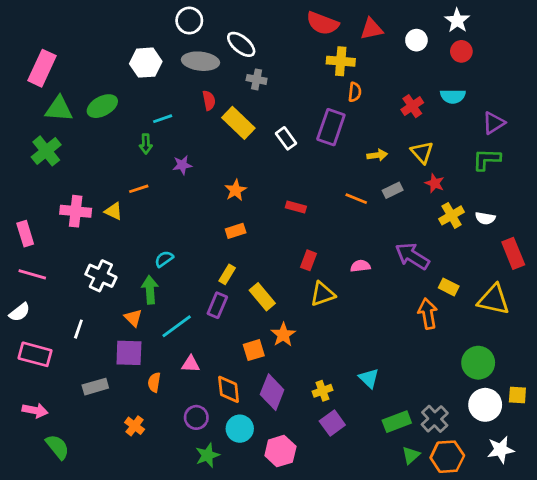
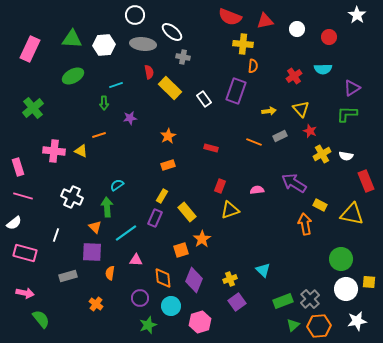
white star: (457, 21) -> (357, 15), moved
green triangle: (59, 109) -> (72, 39), moved

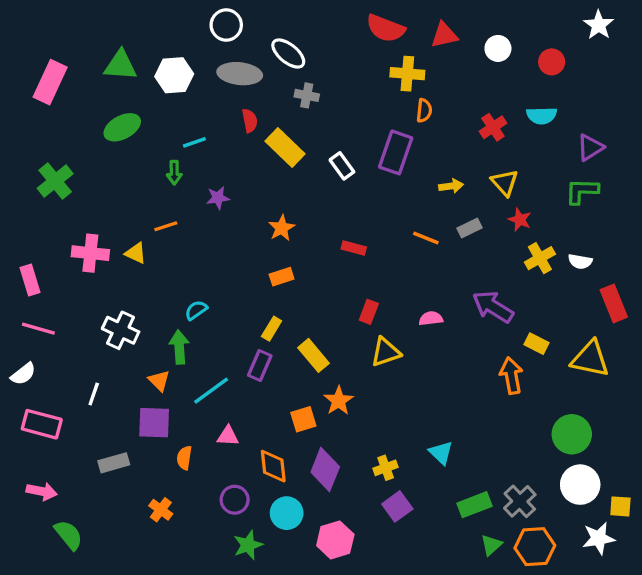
yellow square: (369, 282) -> (620, 506), moved

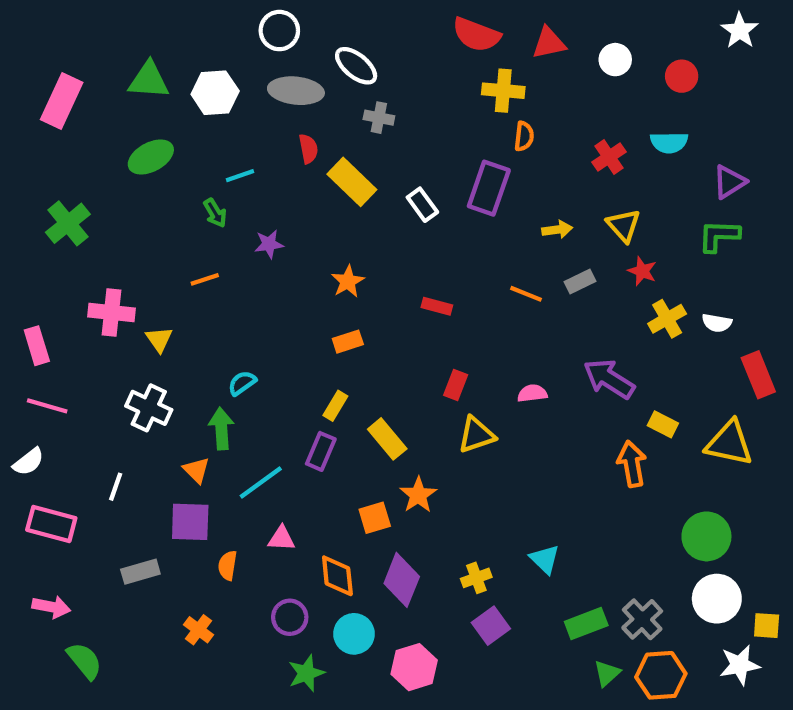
green arrow: (174, 173) -> (215, 213), turned -30
yellow triangle: (136, 253) -> (159, 339), moved, turned 30

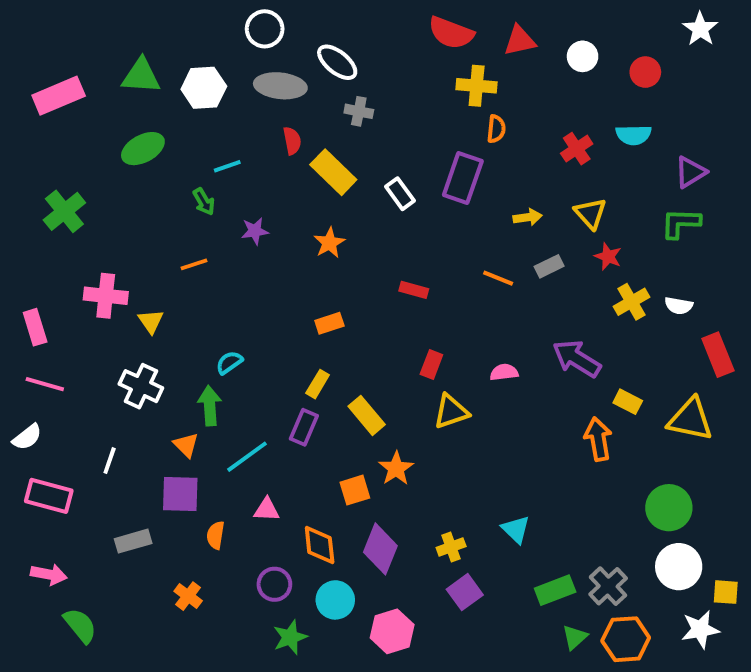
pink rectangle: (62, 101) -> (59, 96), turned 42
orange star: (348, 281) -> (329, 243), moved

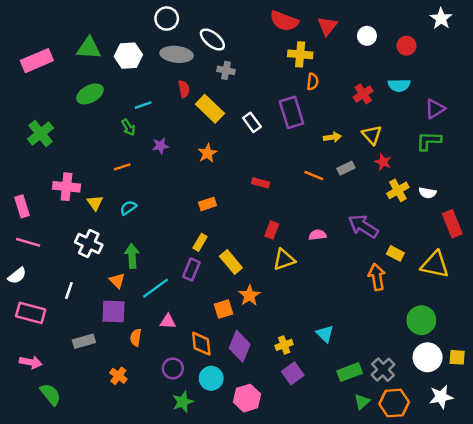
red triangle: (520, 41) -> (327, 26), turned -40
purple rectangle: (463, 178) -> (292, 112), turned -36
cyan semicircle: (229, 362) -> (128, 208), moved
yellow square: (726, 592) -> (457, 357), moved

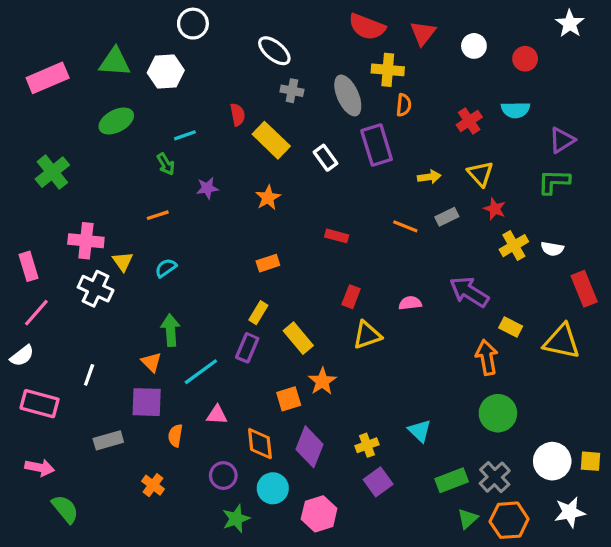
white circle: (167, 19) -> (193, 24), moved
gray ellipse: (177, 54) -> (348, 95), moved, turned 60
pink line: (28, 242) -> (36, 313), turned -65
white cross: (89, 244) -> (96, 289), moved
green circle: (421, 320) -> (498, 413), moved

